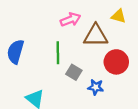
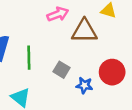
green line: (58, 53) -> (29, 58), moved
red circle: (116, 62) -> (112, 72), moved

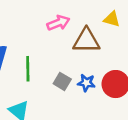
blue star: (84, 85) -> (86, 83), moved

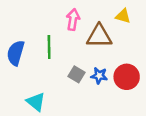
pink arrow: (58, 23) -> (73, 20), turned -60
green line: (28, 69) -> (49, 47), moved

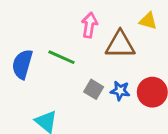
green line: (49, 47) -> (61, 57), turned -65

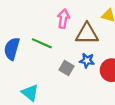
blue star: (120, 91) -> (87, 61), moved

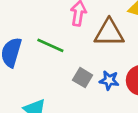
blue star: (87, 61) -> (109, 80), moved

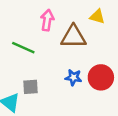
gray square: (83, 78) -> (31, 87), moved, turned -35

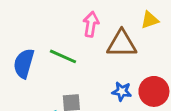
yellow triangle: (97, 17) -> (150, 20), turned -35

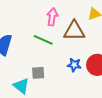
green line: (63, 56) -> (43, 40), moved

